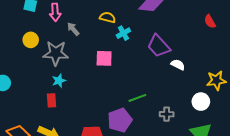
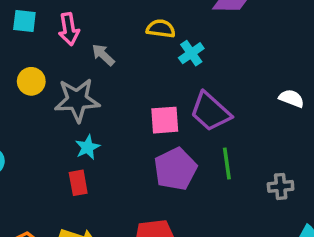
purple trapezoid: (159, 46) -> (210, 112), moved
pink square: (104, 58) -> (165, 120), moved
green line: (137, 98) -> (227, 163), turned -72
purple pentagon: (120, 120) -> (175, 169), moved

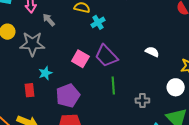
pink square: (165, 120) -> (80, 59), turned 30
cyan star: (87, 147) -> (45, 73), moved
purple pentagon: (175, 169) -> (68, 96), moved

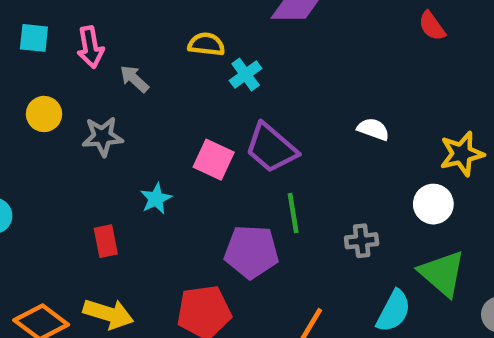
gray star: (32, 44) -> (102, 137), size x0.7
cyan star: (45, 73) -> (156, 199), moved
purple pentagon: (68, 96) -> (251, 252), moved, turned 30

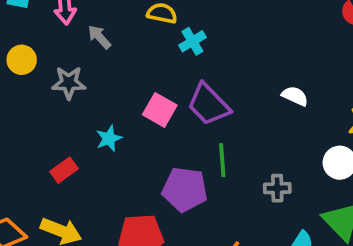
red rectangle: (106, 241) -> (64, 170), turned 60

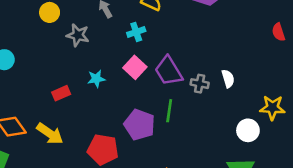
cyan cross: (192, 41) -> (136, 32), moved
white semicircle: (295, 96) -> (228, 79), turned 36
gray cross: (277, 188) -> (200, 84), moved

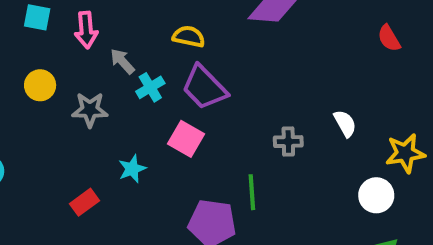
cyan cross: (136, 32) -> (150, 87), moved
purple trapezoid: (169, 71) -> (204, 87), moved
white semicircle: (228, 79) -> (345, 123), moved

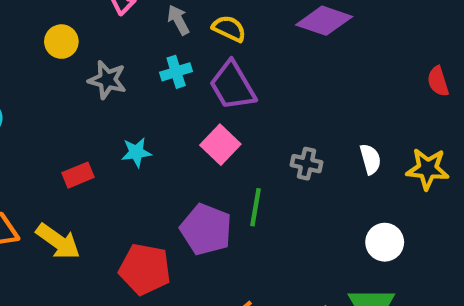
gray arrow: (122, 61) -> (178, 20), moved
pink square: (186, 139) -> (220, 145), moved
yellow star: (405, 153) -> (428, 169), moved

